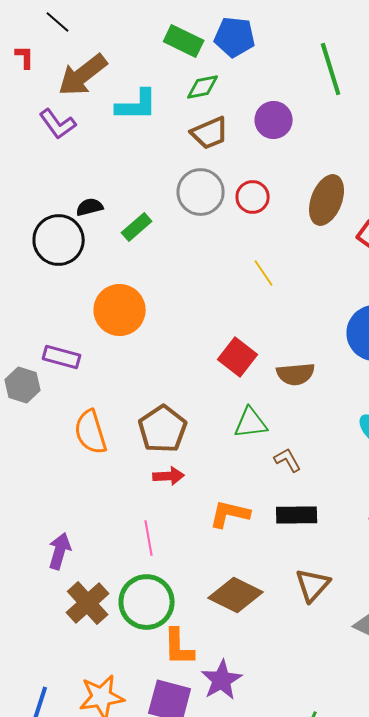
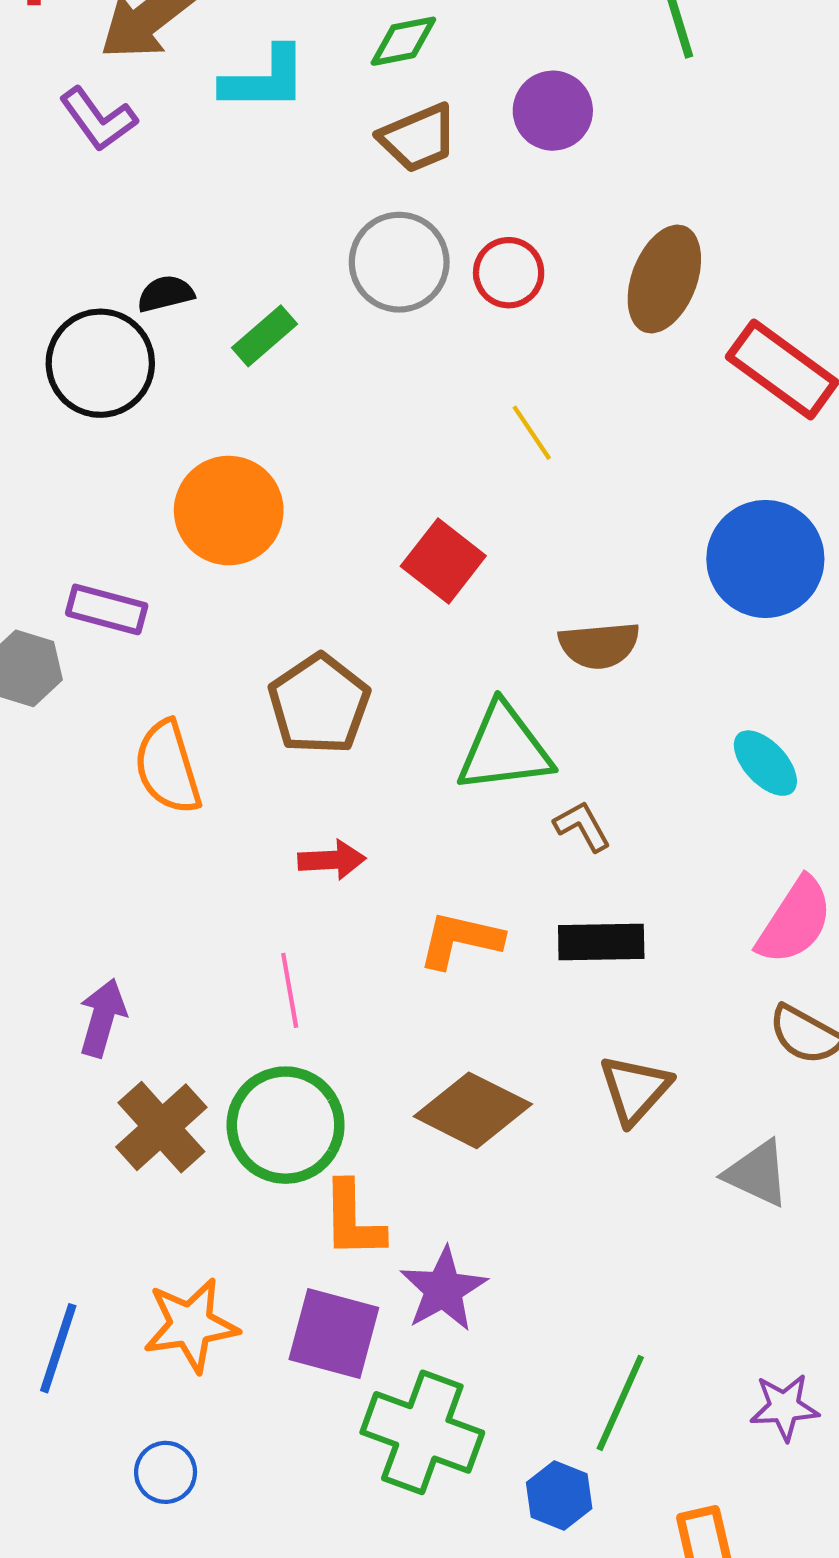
red square: (238, 357) -> (443, 561), moved
green triangle: (251, 423) -> (504, 748), size x1.4
brown pentagon: (163, 429) -> (319, 704), moved

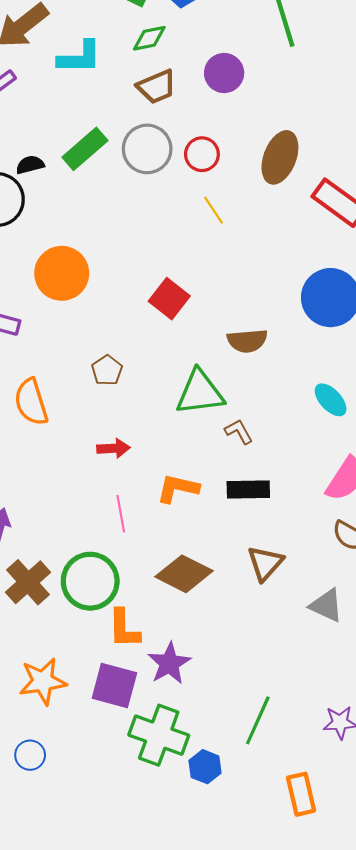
green rectangle: (264, 336) -> (85, 149), moved, size x1.4
yellow line: (532, 433) -> (214, 210), moved
brown pentagon: (319, 704) -> (107, 370), size x0.6
pink line: (290, 990) -> (121, 514), moved
blue hexagon: (559, 1496) -> (205, 767), moved

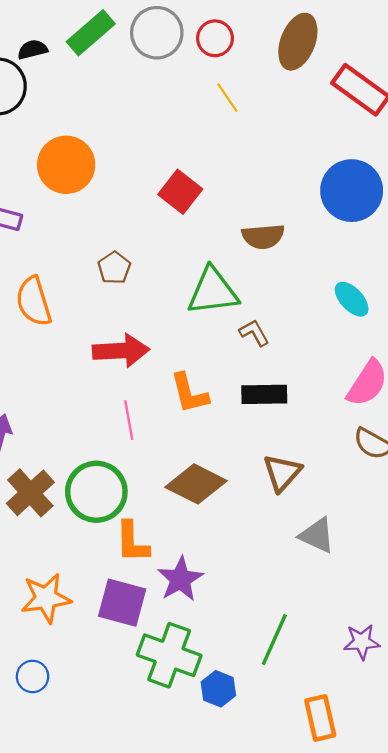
red arrow: (113, 448) -> (121, 351), size x1.6
orange L-shape: (178, 488) -> (189, 393), turned -117
gray triangle: (326, 605) -> (317, 535), moved

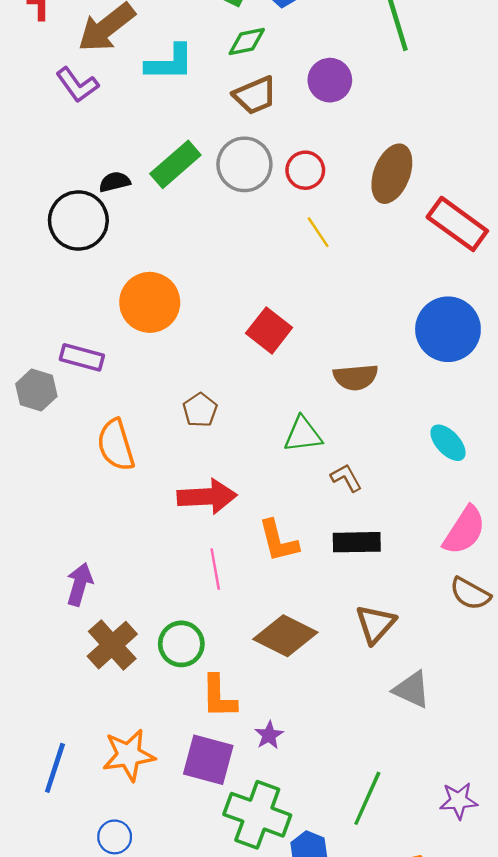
green triangle: (213, 291) -> (303, 435), size x0.7
green circle: (96, 492) -> (181, 644), size x0.7
purple star: (180, 579) -> (269, 735), size x0.6

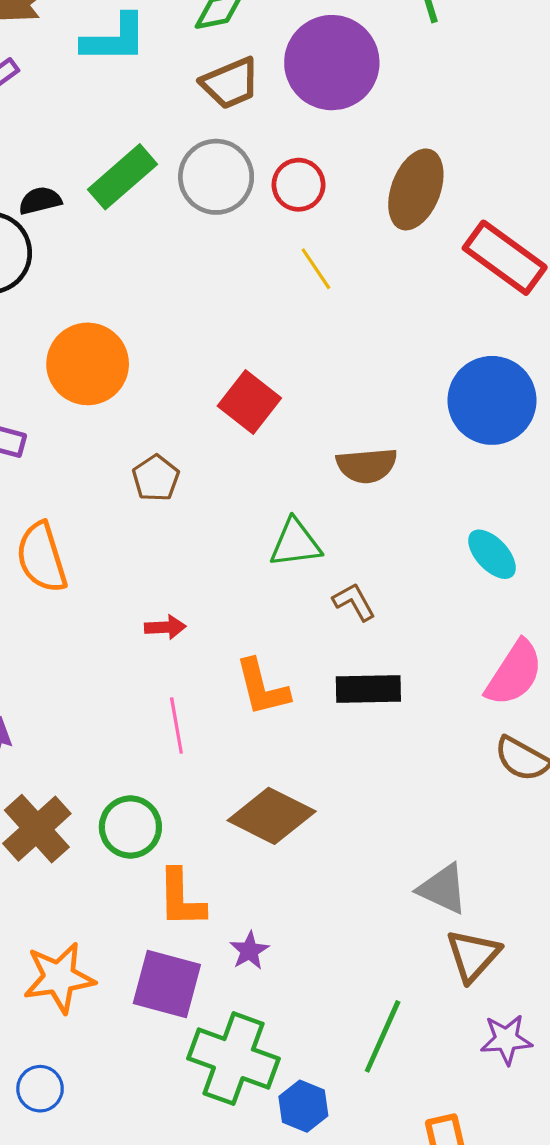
purple circle: (330, 80) -> (332, 63), size x1.6
brown pentagon: (200, 410) -> (156, 478), moved
red arrow: (207, 497) -> (165, 627), size x0.5
brown triangle: (375, 624) -> (473, 955), moved

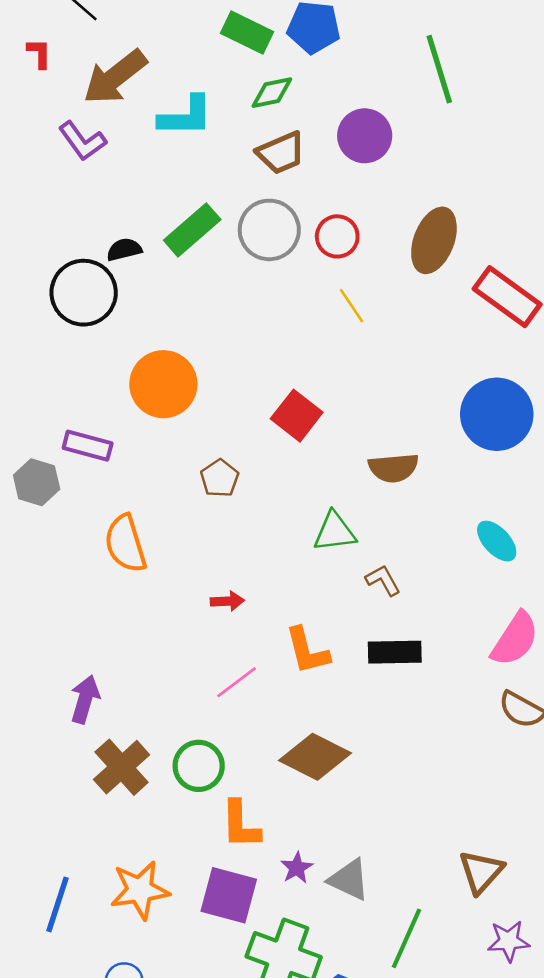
purple circle: (332, 63) -> (365, 136), size x0.7
pink line: (176, 726) -> (237, 682), turned 63
gray triangle: (443, 889) -> (349, 880), moved

